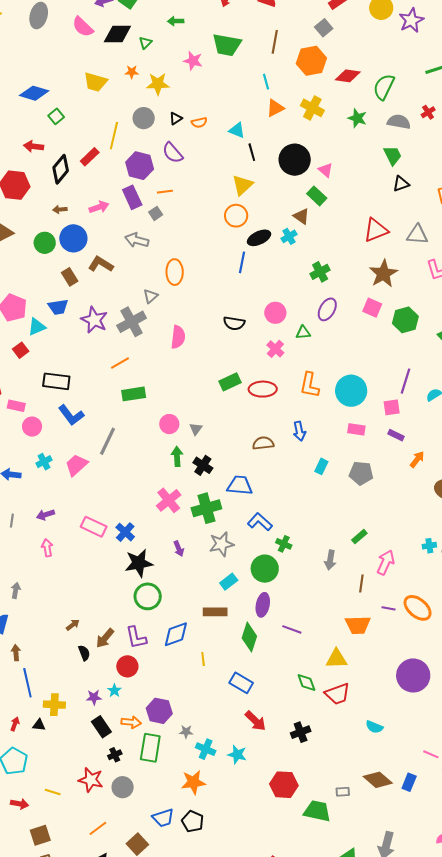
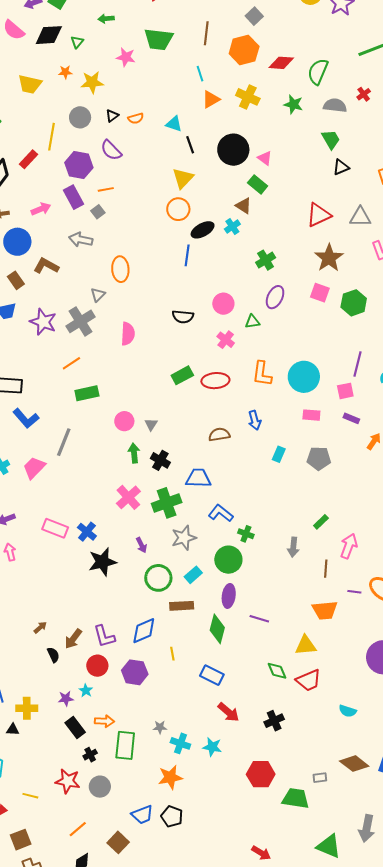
green circle: (148, 596) -> (158, 578), moved
purple hexagon: (159, 711) -> (135, 672), moved

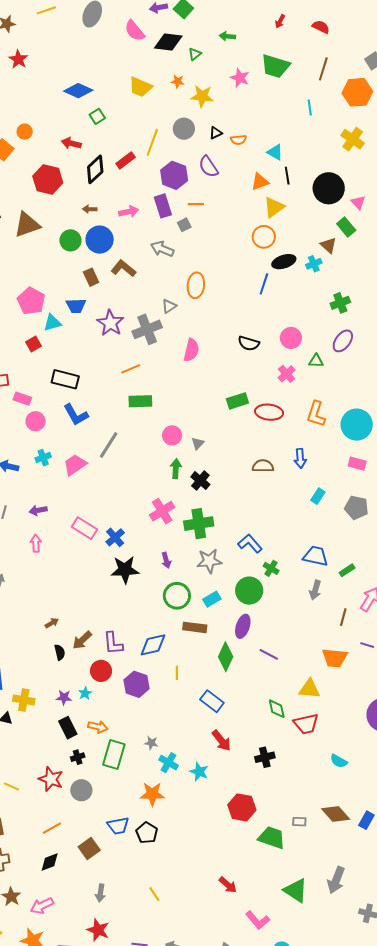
orange triangle: (211, 99) -> (260, 182), moved
blue trapezoid: (198, 478) -> (316, 556), moved

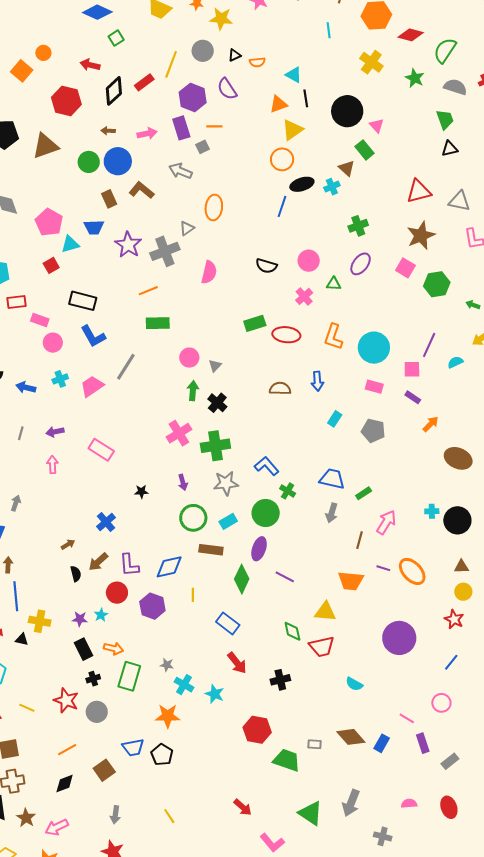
blue cross: (115, 537) -> (106, 522), moved
black star: (125, 570) -> (141, 492), size x0.5

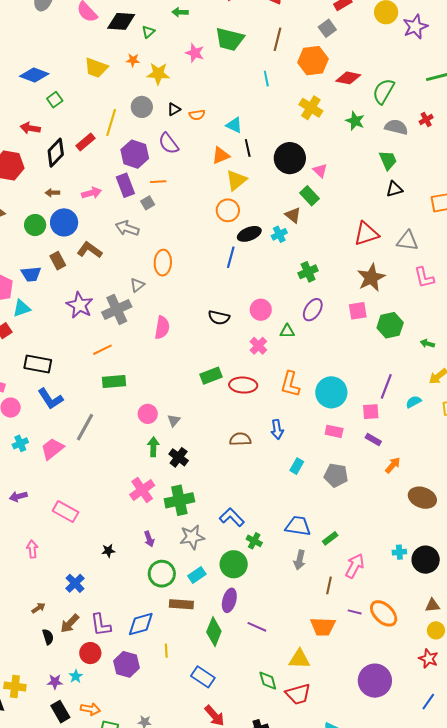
blue trapezoid: (94, 227) -> (31, 274), moved
pink square: (405, 268) -> (358, 311), turned -36
pink arrow: (52, 465) -> (32, 549), moved

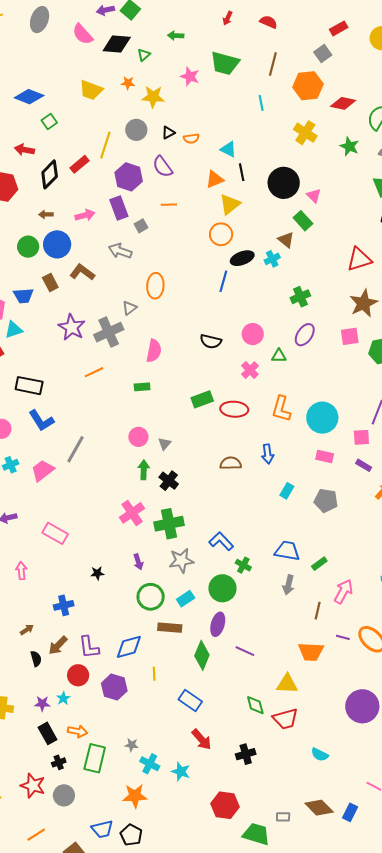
orange line: (158, 182) -> (169, 205), moved
green rectangle: (114, 382) -> (142, 387), moved, size x0.7
blue cross: (75, 583) -> (64, 605), turned 30

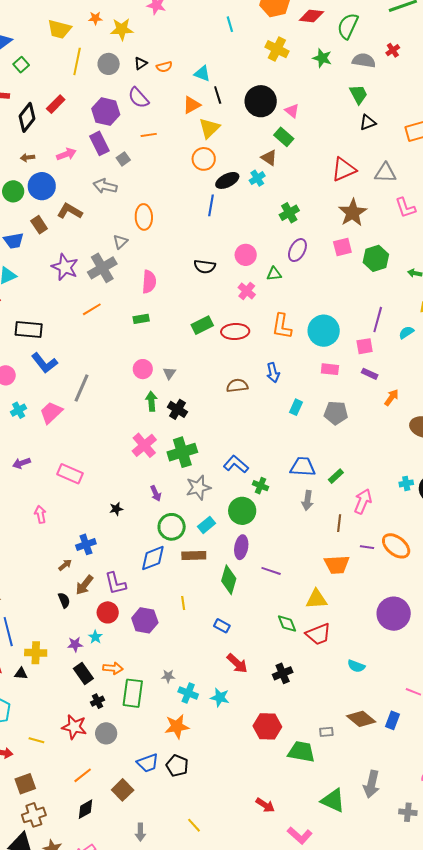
yellow line: (105, 145) -> (77, 61), moved
brown arrow: (27, 630) -> (65, 565), moved
blue diamond: (129, 647) -> (153, 558), moved
blue rectangle: (190, 701) -> (222, 626), size x0.7

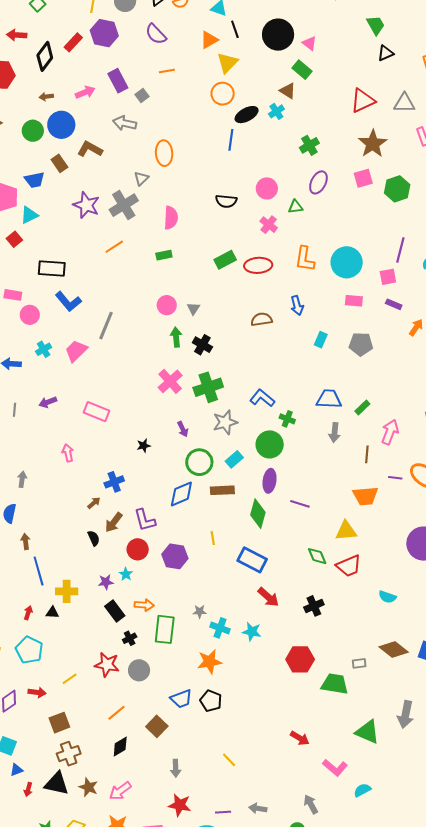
purple hexagon: (106, 112) -> (104, 33), moved
blue rectangle: (222, 626) -> (252, 560), size x1.8
yellow line: (36, 740) -> (70, 679), turned -49

